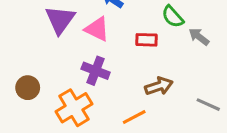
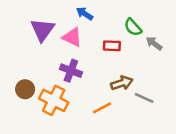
brown circle: (28, 88) -> (25, 89), moved
gray line: (208, 105) -> (144, 98), moved
orange cross: (74, 108) -> (54, 100), turned -32

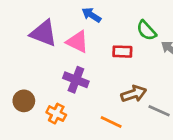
purple triangle: (42, 30) -> (44, 33), turned -45
orange cross: (54, 100) -> (56, 114), size x0.6
orange line: (102, 108) -> (111, 122), turned 54

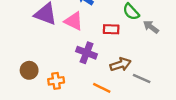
purple cross: (76, 80) -> (87, 53), moved
orange cross: (56, 114) -> (56, 81), turned -35

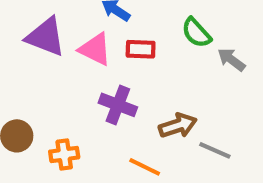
red rectangle: (111, 29) -> (141, 49), moved

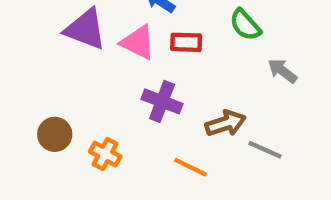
gray arrow: (231, 60) -> (282, 71), moved
orange cross: (64, 154) -> (105, 154), turned 36

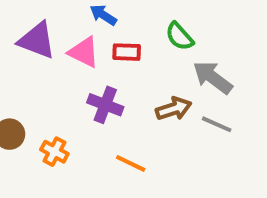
gray arrow: (282, 71) -> (213, 77), size x1.5
brown arrow: (226, 123) -> (174, 109), moved
gray line: (265, 150) -> (217, 124), moved

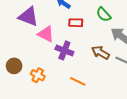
pink triangle: (84, 52) -> (46, 34), moved
brown arrow: (174, 109) -> (100, 53), turned -132

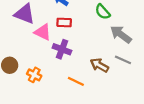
red rectangle: (76, 23) -> (64, 23), moved
brown arrow: (100, 53) -> (99, 65), moved

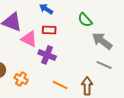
brown arrow: (99, 65) -> (87, 86), moved, turned 60

